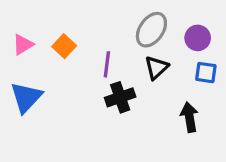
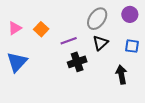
purple circle: (198, 38) -> (130, 14), moved
purple line: (107, 64) -> (69, 41), turned 63

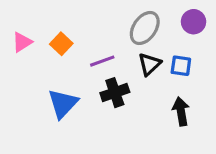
blue square: (132, 46) -> (181, 66), moved
blue triangle: (17, 62) -> (63, 104), moved

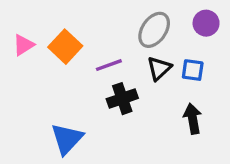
orange square: (61, 44) -> (65, 47), size x1.4
blue triangle: (63, 104) -> (67, 139), moved

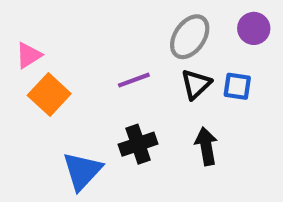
orange square: (65, 47) -> (49, 95), moved
black cross: (122, 99) -> (138, 144), moved
black arrow: (193, 119) -> (206, 146), moved

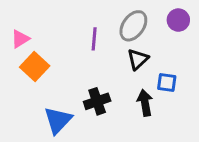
purple line: (134, 80) -> (94, 39), moved, turned -65
blue square: (237, 86) -> (167, 82), moved

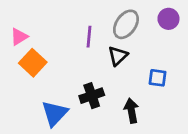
black triangle: (138, 59) -> (118, 56), moved
black arrow: (145, 103) -> (131, 111), moved

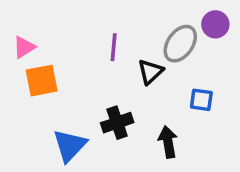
gray ellipse: (126, 24) -> (180, 44), moved
orange square: (33, 63) -> (42, 81), turned 36

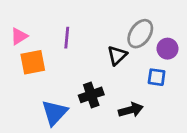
purple circle: (215, 24) -> (167, 49), moved
purple line: (114, 47) -> (67, 38), moved
black arrow: (168, 142) -> (131, 110), turned 85

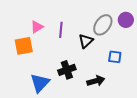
pink triangle: (19, 36) -> (37, 27), moved
purple line: (67, 38) -> (61, 30), moved
purple circle: (167, 49) -> (126, 20), moved

